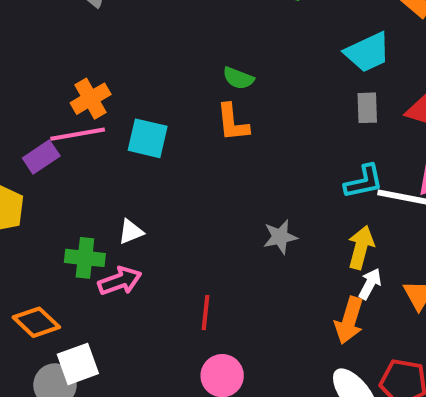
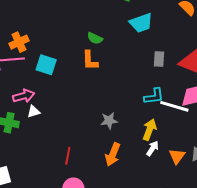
cyan trapezoid: (368, 52) -> (141, 23), moved
pink arrow: (120, 281) -> (24, 96), moved
orange arrow: (349, 320) -> (113, 154), moved

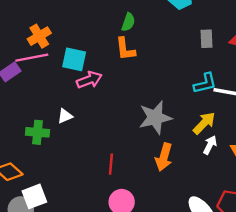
green semicircle: (95, 38) -> (128, 22), turned -91
pink arrow: (24, 96) -> (89, 80), moved
gray star: (109, 121) -> (155, 118), size x1.6
yellow arrow: (150, 130) -> (204, 123), turned 30

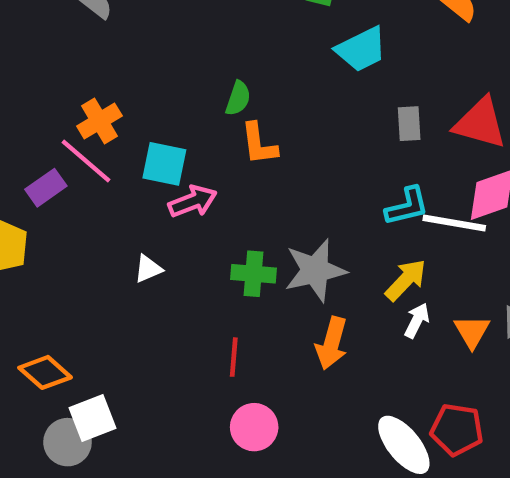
green semicircle: (128, 22) -> (238, 98), moved
pink line: (32, 58) -> (86, 161), turned 52
green cross: (38, 132) -> (253, 274), moved

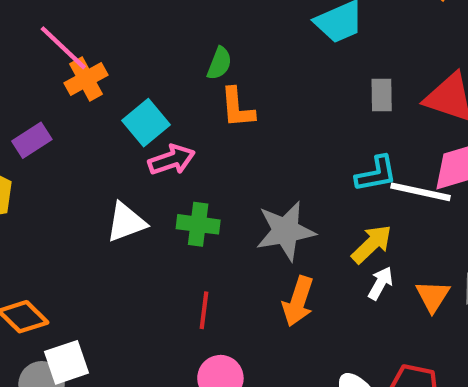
pink line: (86, 161) -> (63, 48), moved
cyan square: (164, 164) -> (146, 123), turned 36
white triangle: (148, 269) -> (126, 222), size x1.5
green cross: (253, 274) -> (198, 224), moved

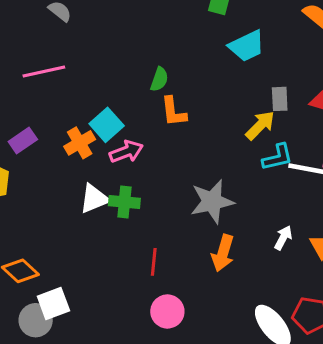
pink line: (63, 48) -> (44, 72), turned -54
orange cross: (86, 79) -> (80, 143), moved
green cross: (198, 224) -> (124, 202), moved
yellow arrow: (372, 244) -> (260, 125), moved

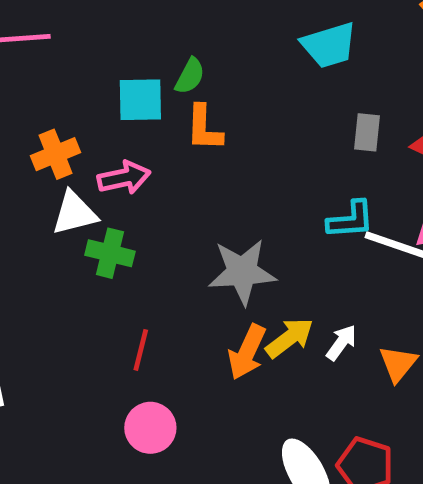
cyan square: (107, 125) -> (140, 100), moved, turned 32
yellow arrow: (260, 125) -> (289, 338), moved
white triangle: (94, 199) -> (74, 213), moved

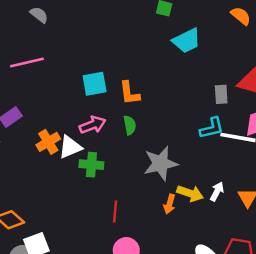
green semicircle: (190, 76) -> (130, 125), moved, turned -30
gray rectangle: (367, 132) -> (221, 94), moved
orange cross: (55, 154) -> (48, 142), moved
yellow arrow: (289, 338) -> (190, 193), turned 65
orange arrow: (247, 352) -> (170, 204), size x0.7

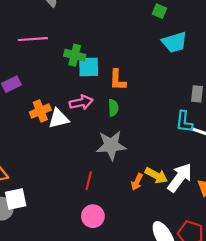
cyan L-shape: (212, 128) -> (184, 122), turned 100
gray star: (161, 163) -> (111, 145), moved
green cross: (91, 165) -> (75, 55), moved
white arrow: (217, 192) -> (180, 178), size x1.8

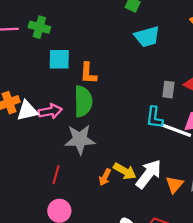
green cross: (75, 55) -> (39, 27), moved
pink arrow: (81, 102) -> (50, 111), moved
green semicircle: (113, 108) -> (83, 101), size x1.8

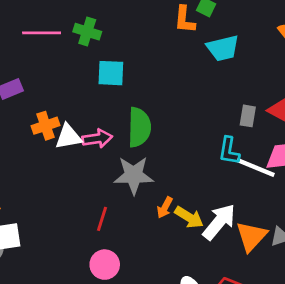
orange L-shape: (88, 73) -> (185, 20), moved
orange arrow: (105, 177) -> (165, 208), moved
orange triangle: (174, 185) -> (251, 236), size x1.4

